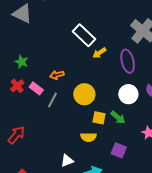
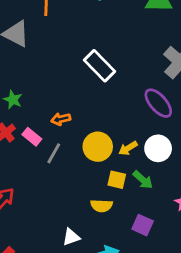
yellow arrow: (99, 53) -> (128, 148), moved
purple ellipse: (128, 61) -> (158, 103), turned -30

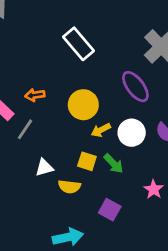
yellow circle: (98, 147) -> (83, 105), moved
white triangle: (71, 237) -> (44, 168), moved

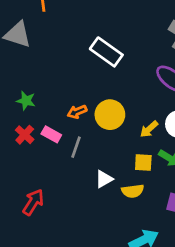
yellow circle: (83, 105) -> (110, 115), moved

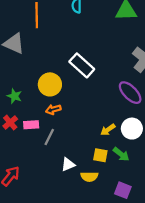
yellow circle: (110, 115) -> (50, 84), moved
pink rectangle: (51, 134) -> (31, 125), turned -40

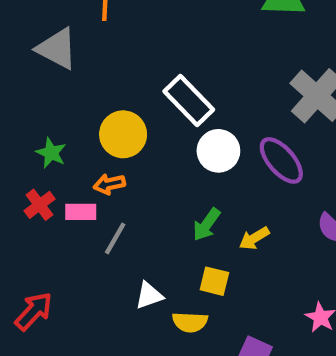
orange arrow: (53, 109) -> (109, 184), moved
white circle: (132, 129) -> (218, 151), moved
yellow arrow: (108, 130) -> (254, 238), moved
green arrow: (121, 154) -> (207, 225), moved, turned 84

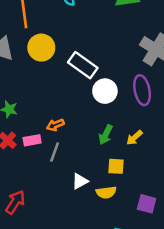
yellow circle: (123, 134) -> (41, 48), moved
purple ellipse: (281, 160) -> (142, 90), turned 40
orange arrow: (109, 184) -> (55, 125), moved

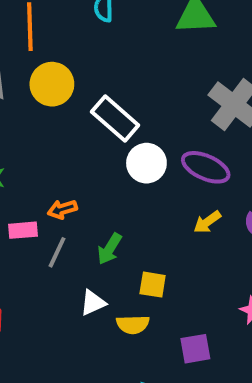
purple ellipse: (142, 90) -> (206, 167), turned -60
green arrow: (106, 135) -> (110, 249), moved
yellow arrow: (134, 138) -> (207, 222), moved
purple square: (147, 204) -> (195, 349), turned -30

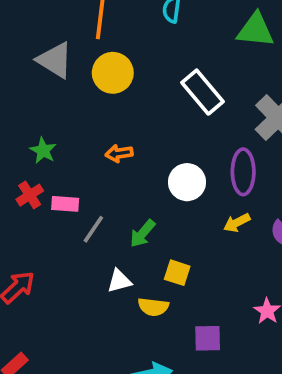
white rectangle: (115, 119) -> (202, 92), moved
white circle: (146, 163) -> (187, 182), moved
purple ellipse: (206, 167) -> (243, 172), turned 57
orange arrow: (62, 209) -> (119, 153), moved

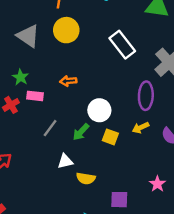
gray triangle: (55, 60) -> (28, 36), moved
white circle: (187, 182) -> (99, 110), moved
pink rectangle: (65, 204) -> (35, 96), moved
yellow square: (177, 273) -> (110, 137), moved

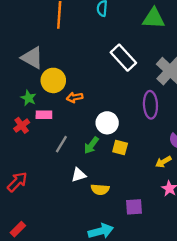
yellow circle: (66, 30) -> (53, 80), moved
yellow arrow: (141, 128) -> (163, 162), moved

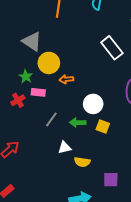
green arrow: (91, 145) -> (78, 123), turned 49

